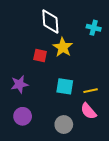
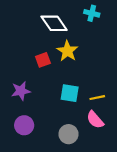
white diamond: (50, 22) -> (54, 23), turned -30
cyan cross: (94, 28) -> (92, 13), moved
red square: (40, 56) -> (43, 60), turned -32

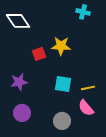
white diamond: (54, 23) -> (18, 21), moved
yellow star: (67, 51) -> (61, 46), turned -30

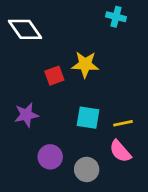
purple circle: (22, 113) -> (50, 157), moved

